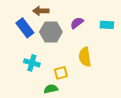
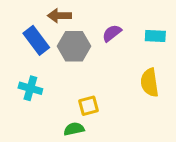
yellow semicircle: (85, 57) -> (150, 82), moved
cyan cross: (32, 63) -> (30, 88), moved

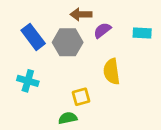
brown arrow: (59, 16) -> (81, 14), moved
yellow semicircle: (150, 82) -> (112, 72), moved

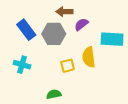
cyan rectangle: (142, 33) -> (112, 39), moved, size x1.5
yellow square: (81, 97) -> (68, 66), moved

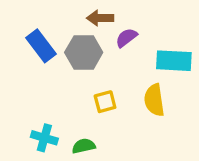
yellow semicircle: (89, 57) -> (154, 100), moved
cyan cross: (22, 65) -> (44, 138), moved

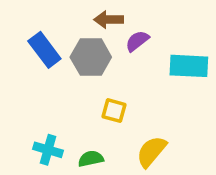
yellow semicircle: (154, 100) -> (151, 152), moved, turned 48
yellow square: (105, 102) -> (114, 111), turned 30

